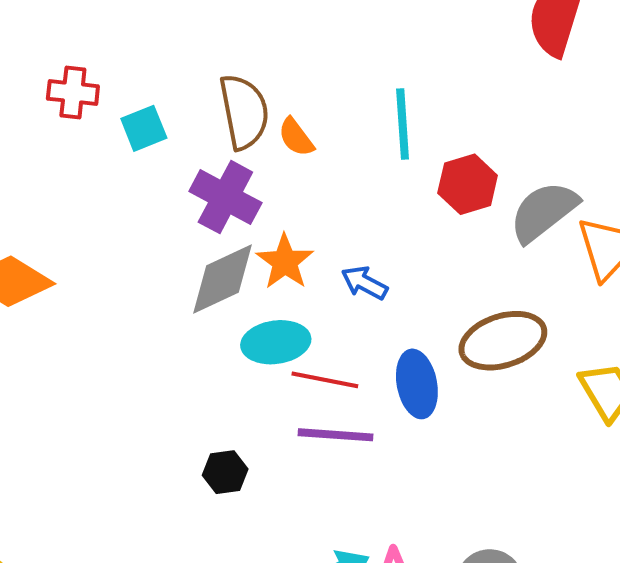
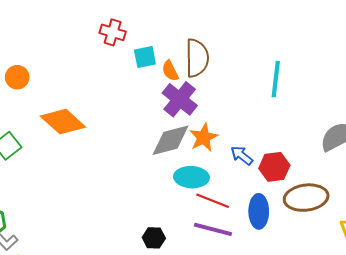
orange semicircle: (296, 137) -> (170, 71), moved
red hexagon: (468, 184) -> (274, 167), moved

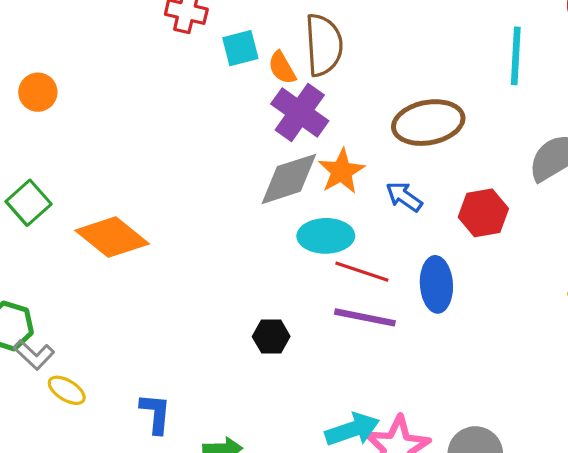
cyan line: (276, 79) -> (516, 56), moved
orange diamond: (63, 122) -> (112, 237), moved
red hexagon: (274, 167) -> (483, 213), moved
brown ellipse: (306, 198) -> (428, 123), moved

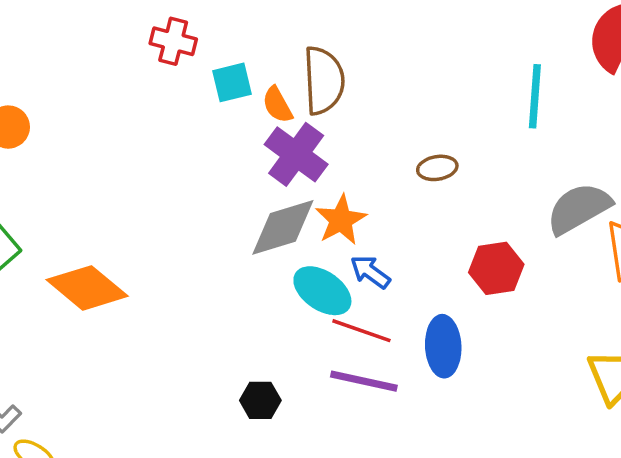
brown ellipse: (428, 123) -> (437, 168), size x0.5
blue arrow: (404, 197) -> (370, 272), moved
cyan ellipse: (326, 236) -> (322, 291), turned 34

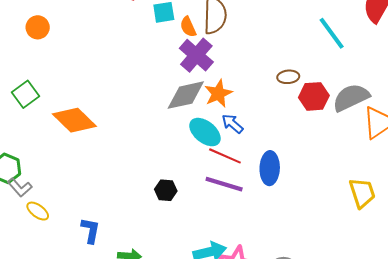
cyan line: (535, 96) -> (332, 33), turned -45
brown ellipse: (437, 168) -> (288, 77), moved
red hexagon: (496, 268) -> (314, 96), moved

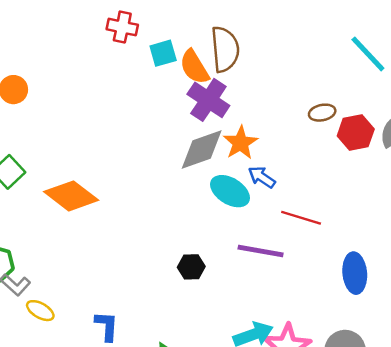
orange semicircle: (188, 27) -> (194, 67), size x1.4
red line: (225, 156) -> (301, 218), moved
blue ellipse: (270, 168) -> (355, 273), moved

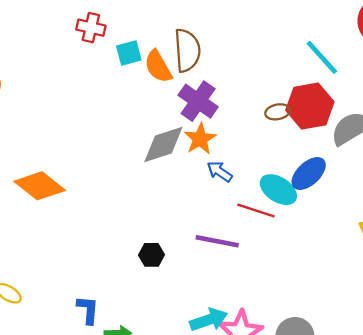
purple cross: (208, 100) -> (198, 101), moved
red hexagon: (356, 133) -> (310, 106), moved, size x1.4
cyan ellipse: (230, 191) -> (278, 190), moved
blue ellipse: (355, 273) -> (309, 173), moved, turned 51
blue L-shape: (107, 326) -> (88, 310), moved

